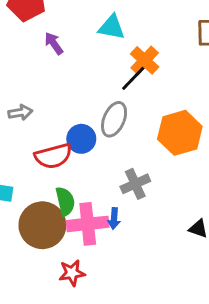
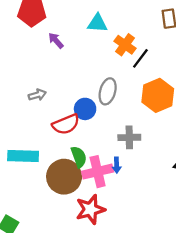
black line: (133, 78) -> (140, 58), moved
gray cross: (135, 184) -> (129, 137), turned 30
red star: (72, 273) -> (90, 209), size x1.5

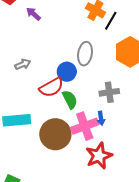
green semicircle: (79, 157) -> (70, 100), moved
red star: (90, 209) -> (99, 156), moved

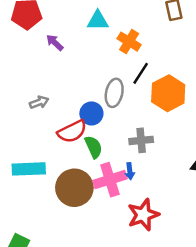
black line: (111, 21) -> (141, 73), moved
red star: (99, 156) -> (143, 215), moved

